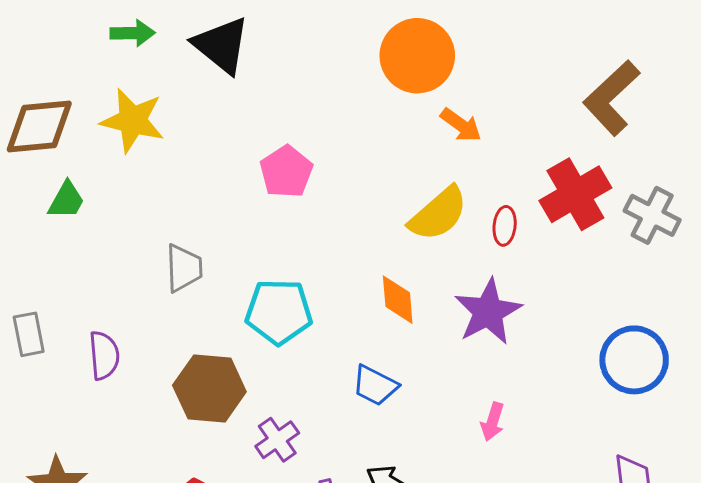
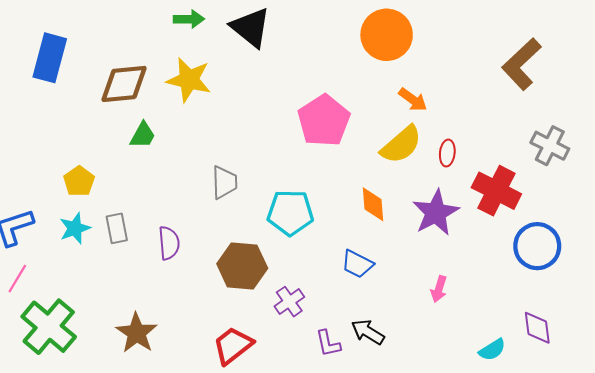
orange arrow: (461, 125) -> (413, 100), moved
pink pentagon: (286, 172) -> (324, 121), moved, size x1.4
red cross: (575, 194) -> (496, 191), moved, turned -33

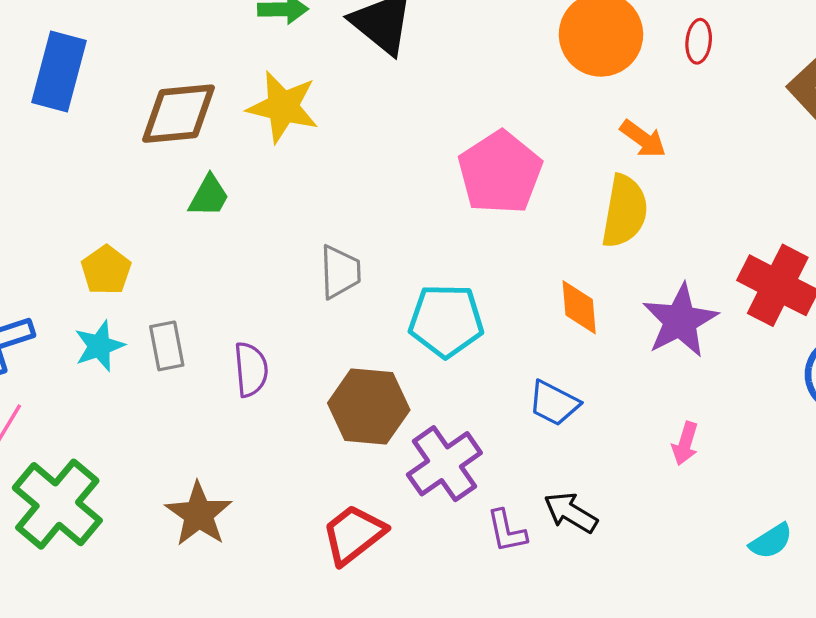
yellow semicircle: (401, 145) -> (625, 211), turned -39
red ellipse: (447, 153) -> (699, 41), moved
purple cross: (289, 302) -> (444, 464), size x1.5

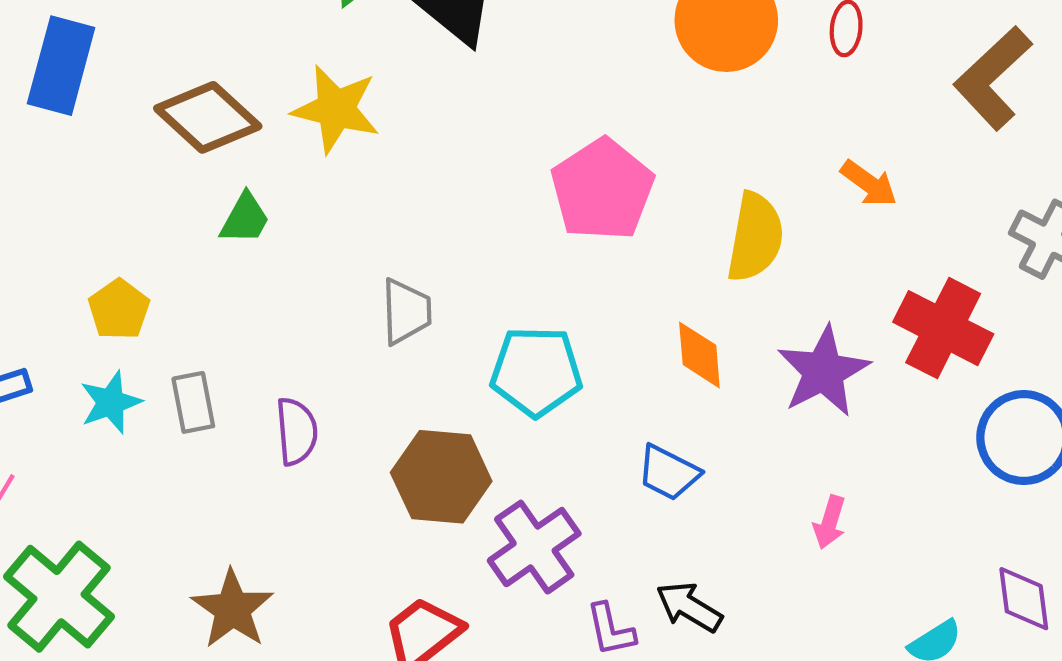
brown diamond: (179, 114) -> (208, 117), turned 48
orange arrow: (643, 139) -> (869, 183), moved

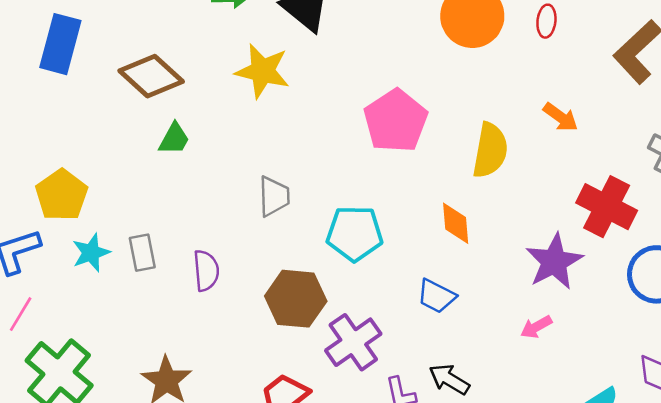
yellow star: (336, 109) -> (262, 71), moved
yellow pentagon: (119, 309) -> (62, 195), moved, size x1.4
purple star: (823, 371) -> (554, 262), moved
pink arrow: (830, 522) -> (536, 327), turned 44

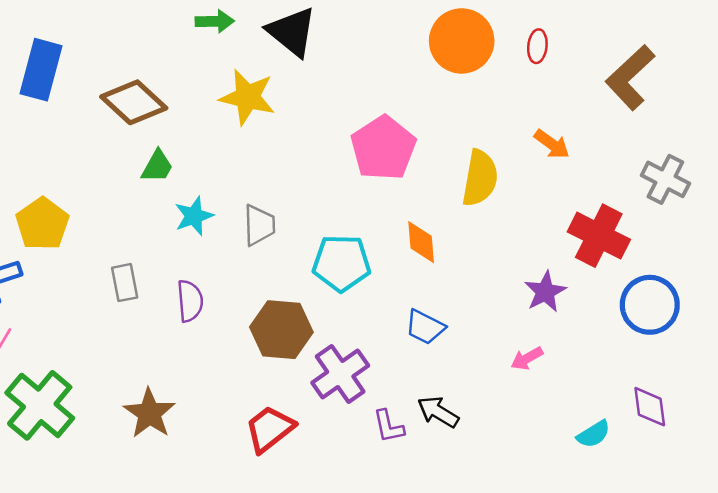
orange diamond: (456, 223) -> (421, 242), moved
cyan star: (91, 253) -> (194, 216), moved
purple star: (554, 262) -> (545, 292), size x0.7

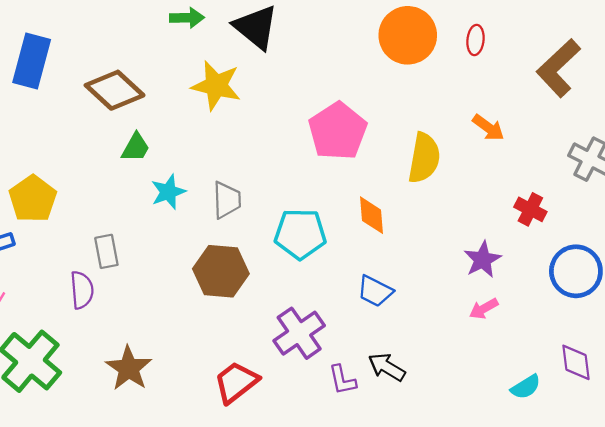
red cross: (599, 236) -> (530, 209), size x0.6
purple semicircle: (190, 301) -> (82, 290), moved
brown hexagon: (281, 330) -> (221, 271), moved
pink arrow: (527, 358) -> (484, 309), moved

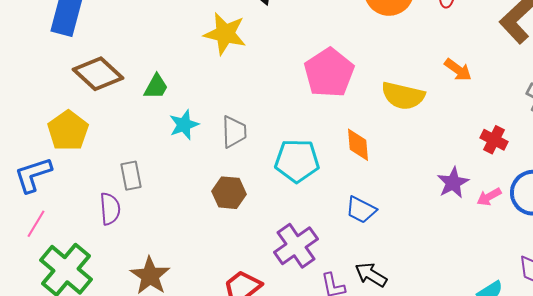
brown diamond: (115, 90) -> (98, 74), moved
yellow semicircle: (424, 158) -> (403, 96), turned 93
brown hexagon: (221, 271) -> (229, 193), size x0.7
pink arrow: (484, 309) -> (489, 197), moved

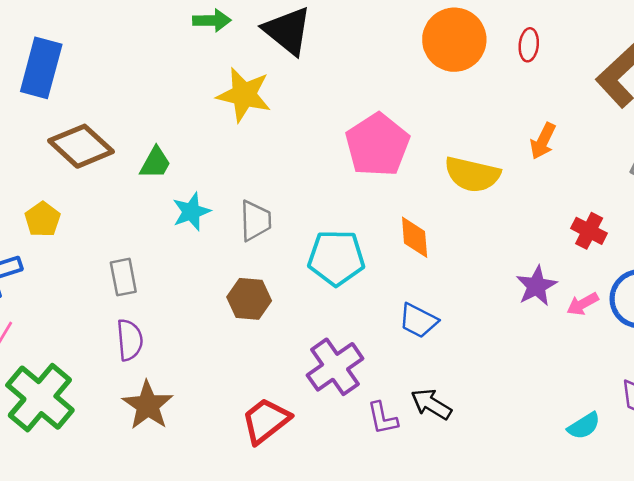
orange arrow: (458, 70) -> (543, 141), turned 80
yellow pentagon: (68, 131) -> (42, 219), size x0.7
purple semicircle: (110, 209) -> (130, 340), moved

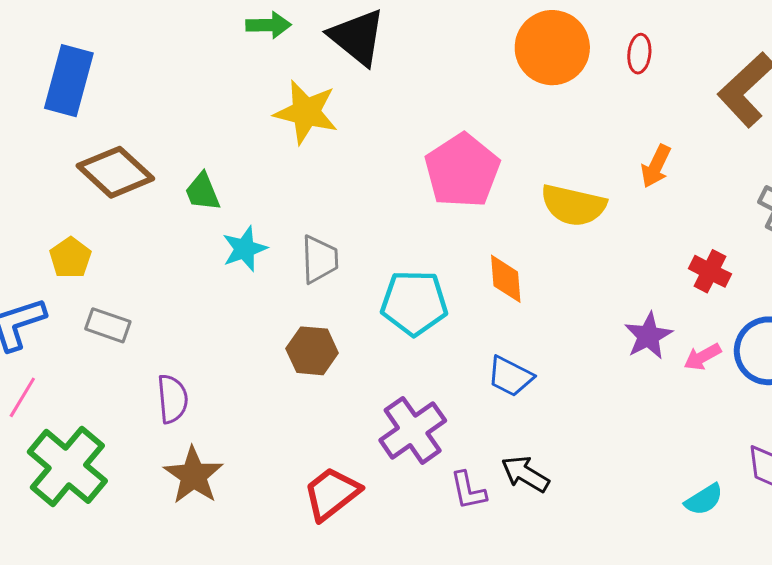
green trapezoid: (155, 163) -> (202, 192), turned 129
gray rectangle: (123, 277) -> (108, 325), moved, turned -60

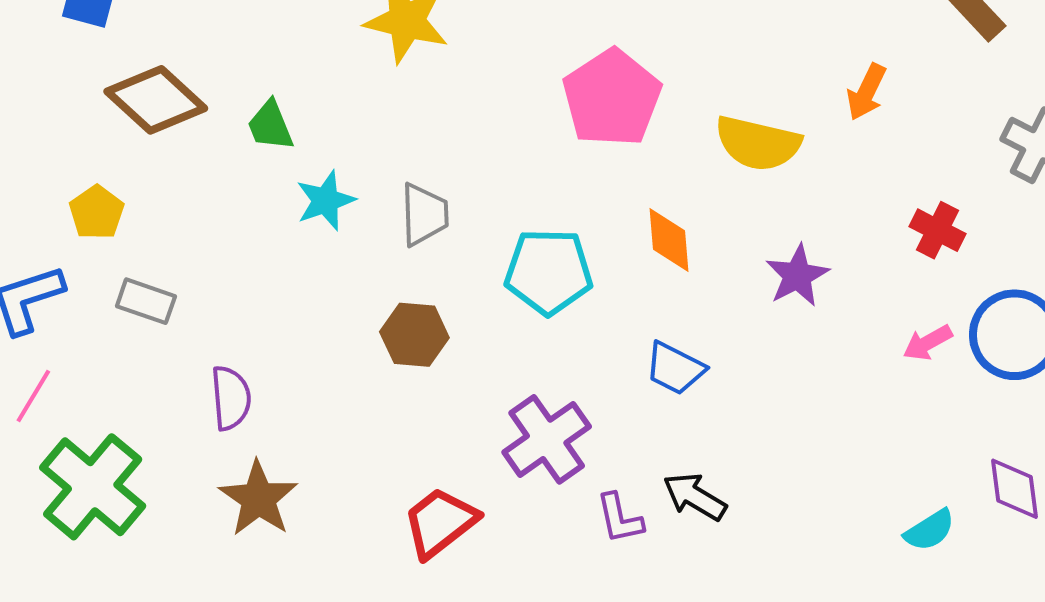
purple star: (648, 336) -> (797, 276), moved

